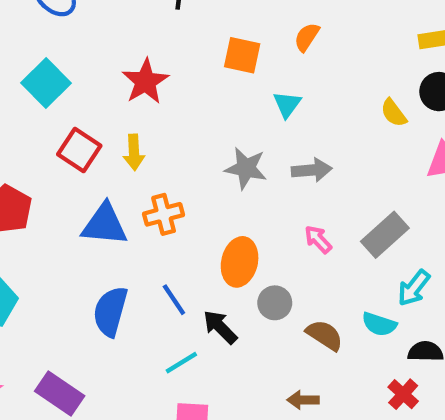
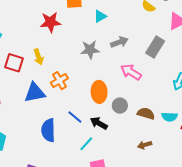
red star: (145, 81) -> (50, 22), moved, turned -30
cyan triangle: (287, 104) -> (100, 16), turned 40
gray rectangle: (385, 235) -> (155, 47), moved
pink arrow: (318, 239) -> (131, 72), size x1.5
cyan semicircle: (379, 324) -> (170, 117), moved

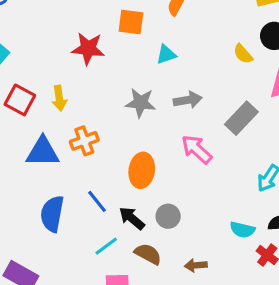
gray circle: (120, 106) -> (168, 216), moved
brown semicircle: (146, 114) -> (148, 254), moved

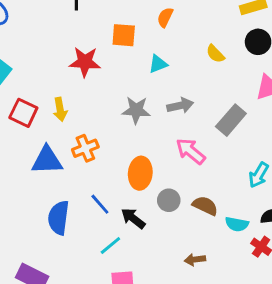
yellow semicircle: (243, 54) -> (215, 54), moved
gray circle: (168, 216) -> (169, 200), moved
brown semicircle: (148, 254) -> (205, 206), moved

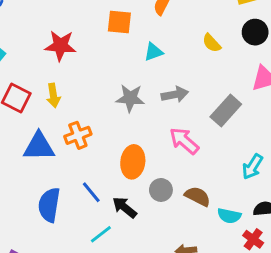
red star: (85, 62) -> (60, 46), moved

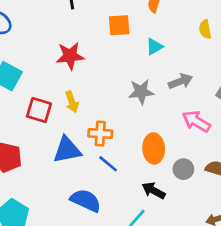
yellow semicircle: (212, 43) -> (205, 29), turned 42
orange cross: (78, 135) -> (100, 133), turned 35
blue line: (91, 192) -> (108, 164), moved
blue semicircle: (49, 205) -> (86, 200), turned 116

